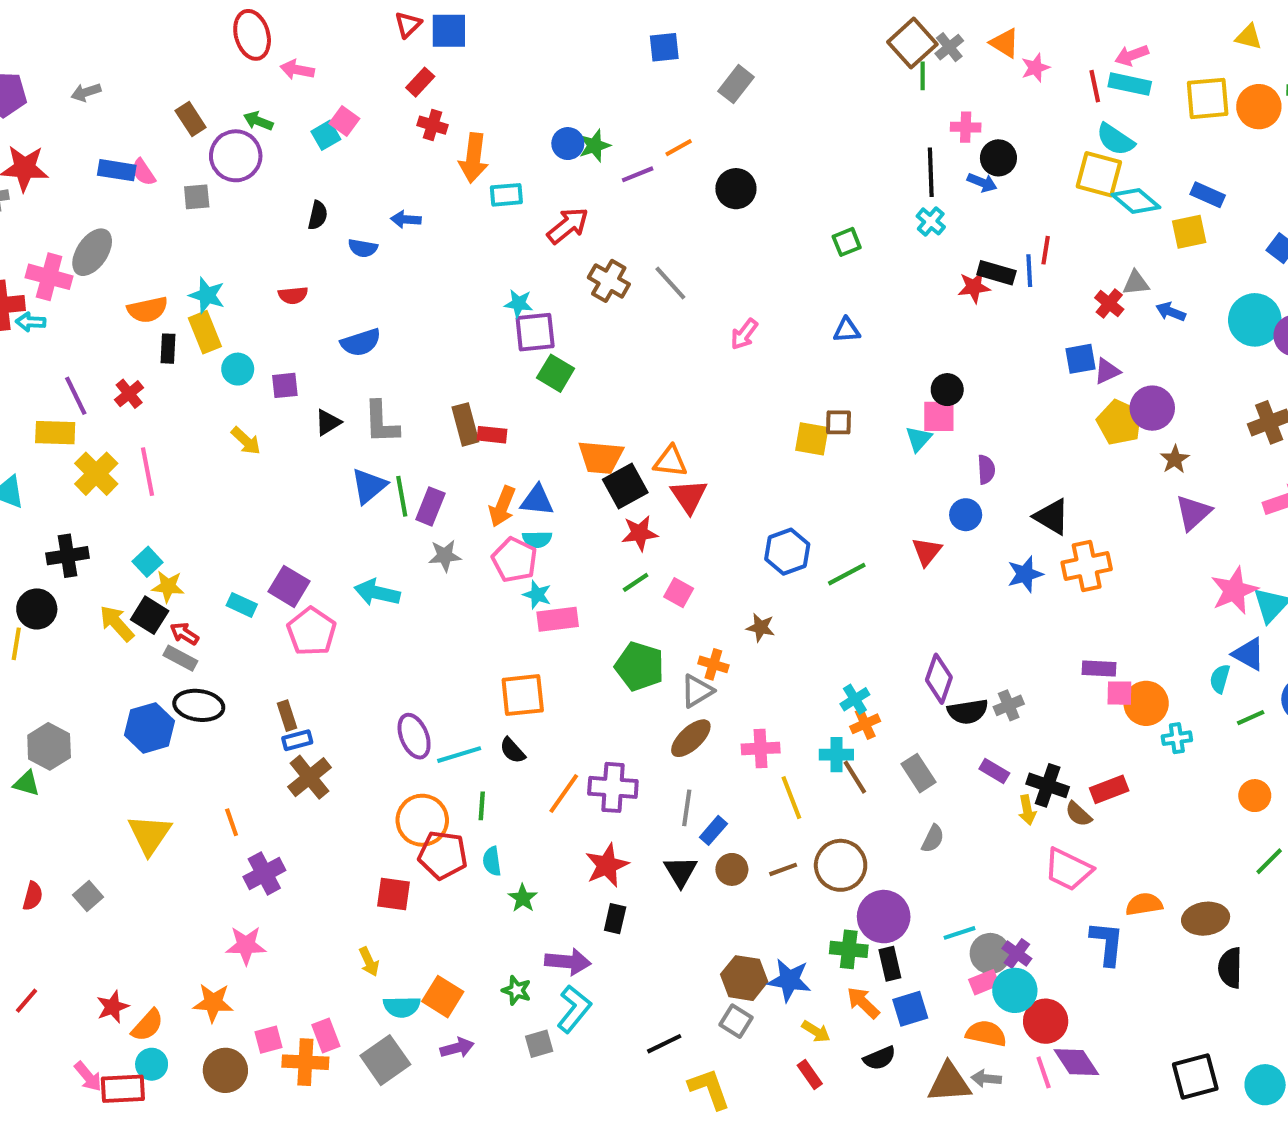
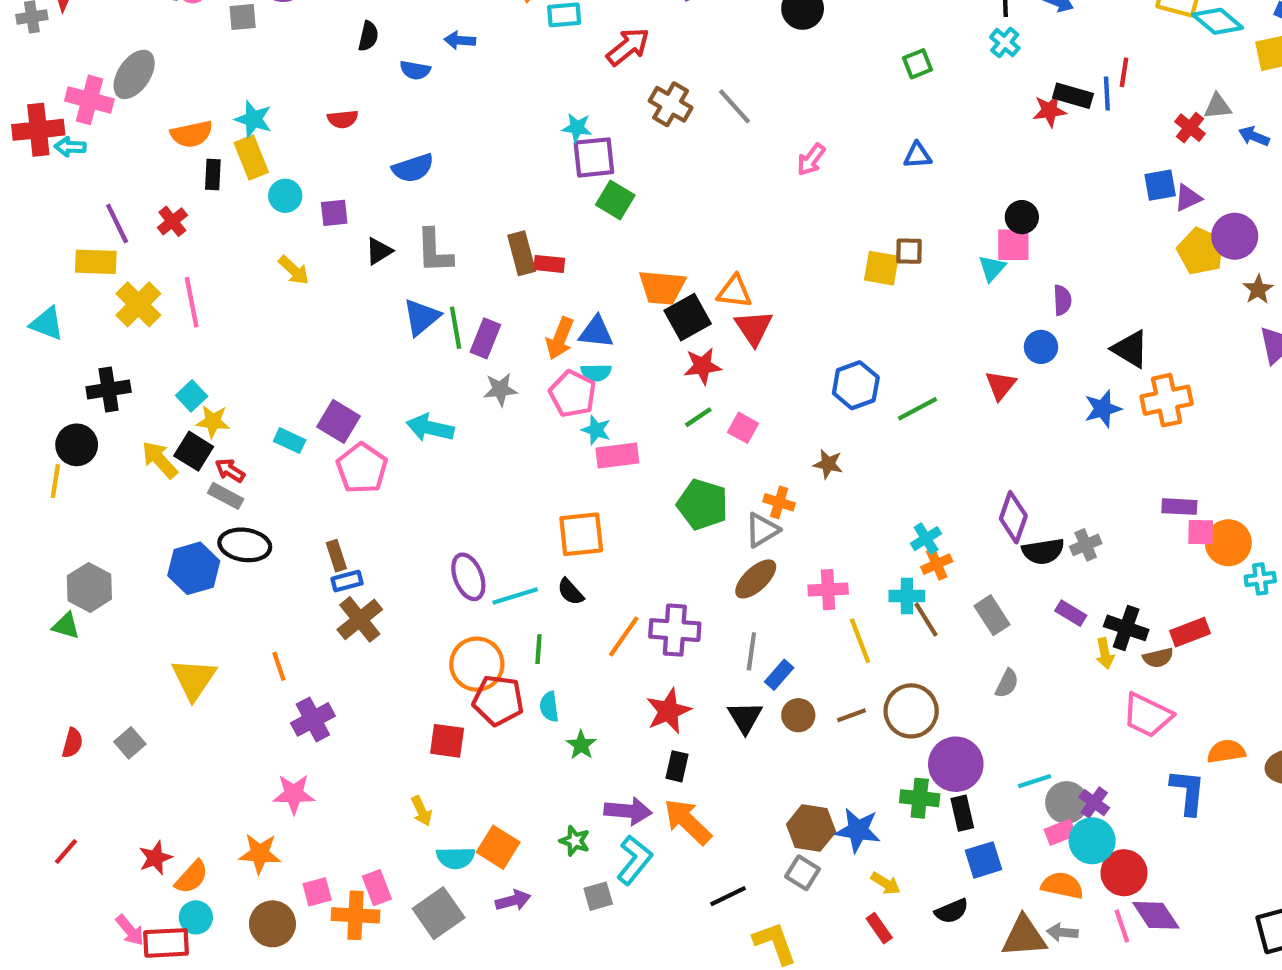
brown semicircle: (1078, 814) -> (1158, 658), turned -56
orange arrow: (863, 1003) -> (688, 822), moved, size x1.4

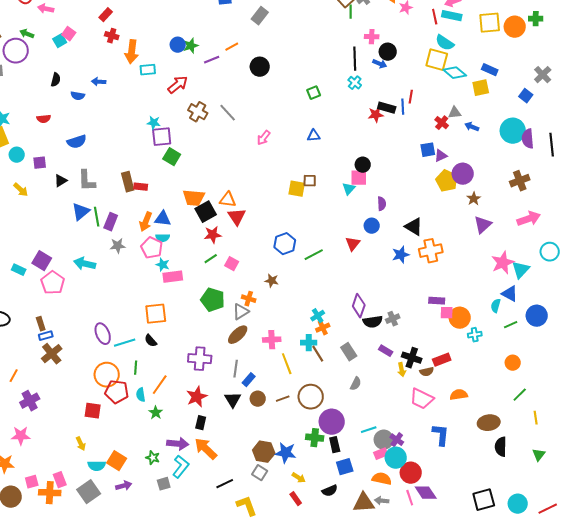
orange line: (624, 636) -> (160, 385), moved
orange line: (279, 666) -> (14, 376), turned 48
orange semicircle: (1226, 751) -> (459, 395), moved

